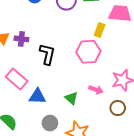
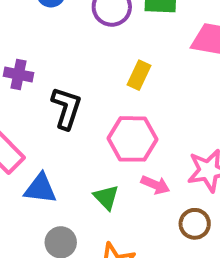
yellow rectangle: (100, 30) -> (139, 75), moved
pink hexagon: (88, 52) -> (132, 139), moved

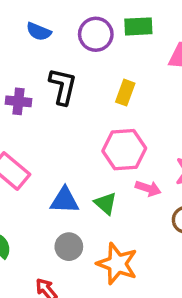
black L-shape: (66, 108) -> (63, 86), moved
blue triangle: (40, 189) -> (65, 200), moved

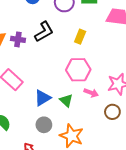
black L-shape: (63, 86) -> (44, 32), turned 45
blue triangle: (65, 200) -> (42, 98), turned -36

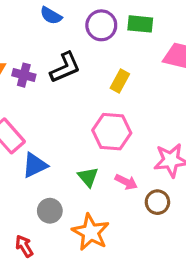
pink arrow: (91, 93) -> (126, 182), moved
blue triangle: (42, 98) -> (35, 165), moved

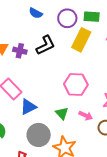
yellow rectangle: (120, 81) -> (81, 40), moved, size x1.6
gray circle: (50, 211) -> (39, 135), size x1.5

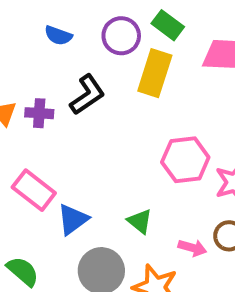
green rectangle: (92, 17) -> (168, 25), turned 42
pink hexagon: (76, 84) -> (185, 160), moved
pink arrow: (86, 116) -> (192, 248), moved

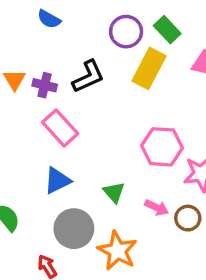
blue semicircle: (58, 35) -> (49, 19), moved
pink rectangle: (34, 190) -> (60, 128), moved
pink arrow: (192, 248) -> (157, 208), moved

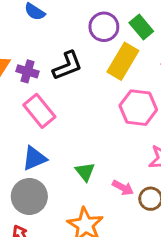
pink hexagon: (162, 147) -> (138, 108), moved
gray circle: (74, 229) -> (29, 196), moved

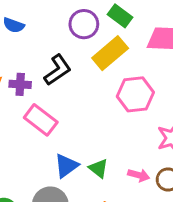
yellow rectangle: (123, 61) -> (110, 53), turned 32
blue triangle: (34, 158) -> (66, 166), moved

